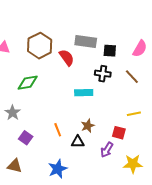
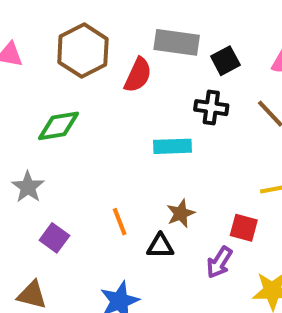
black square: (110, 51) -> (225, 61), turned -32
red semicircle: (67, 58) -> (138, 75), turned 60

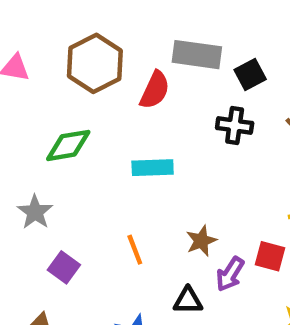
cyan rectangle: (173, 146) -> (153, 168), moved
black triangle: (160, 246) -> (188, 301), moved
purple arrow: (219, 262) -> (230, 274), moved

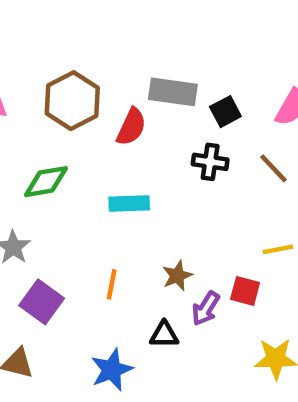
orange line: (135, 250) -> (112, 284), turned 32
purple square: (64, 267) -> (42, 302), size x1.4

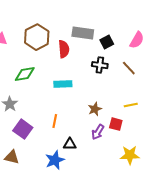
red semicircle: (131, 127) -> (64, 49), turned -30
brown star: (177, 276) -> (95, 109), moved
black triangle: (164, 335) -> (70, 144), moved

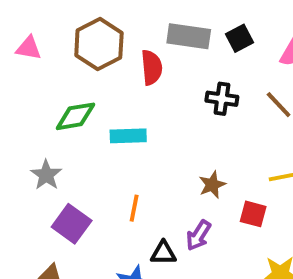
black square: (107, 42) -> (240, 38), moved
cyan rectangle: (63, 84) -> (128, 136), moved
purple arrow: (98, 132) -> (199, 235), moved

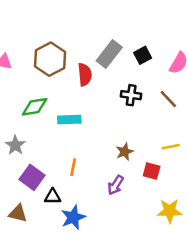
gray rectangle: (189, 36) -> (109, 54), turned -60
black triangle: (163, 253) -> (53, 197), moved

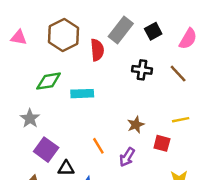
orange line: (73, 167) -> (98, 146), moved, turned -42

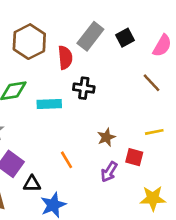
black cross: (142, 70) -> (84, 88), moved
purple arrow: (127, 157) -> (109, 172), moved

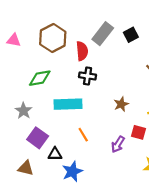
black cross: (84, 88) -> (88, 76), moved
cyan rectangle: (49, 104) -> (68, 104), moved, size x1.4
brown star: (106, 137) -> (121, 104), moved

